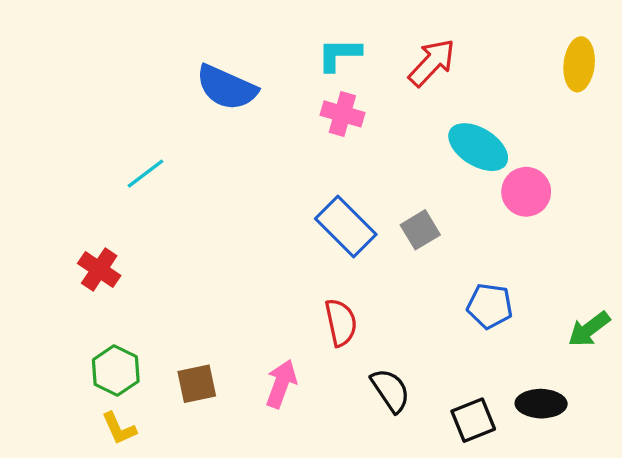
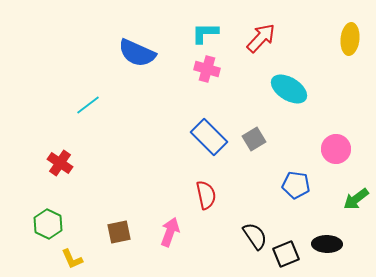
pink circle: (526, 192) -> (336, 149), moved
green hexagon: (116, 371) -> (48, 224), moved
black semicircle: (390, 390) -> (255, 236), moved

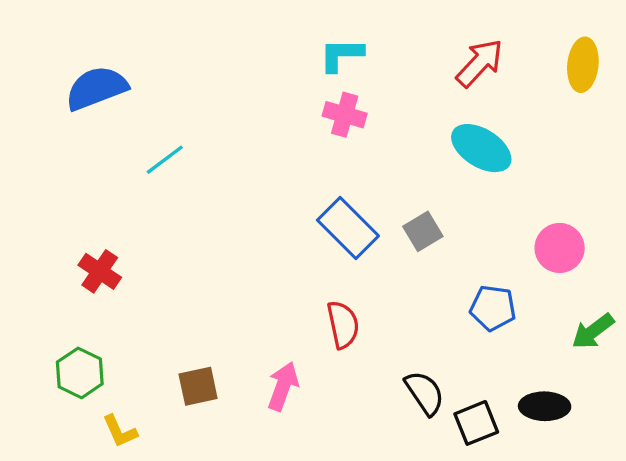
red arrow: (261, 38) -> (480, 63), moved
blue semicircle: (137, 53) -> (96, 88), moved, turned 135
cyan line: (88, 105) -> (165, 160), moved

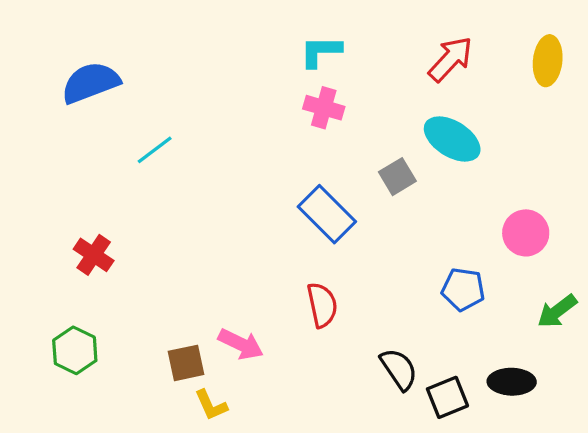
gray square: (423, 231) -> (397, 177), moved
pink arrow: (283, 386) -> (241, 344), moved, turned 96
yellow L-shape: (120, 431) -> (211, 405), moved

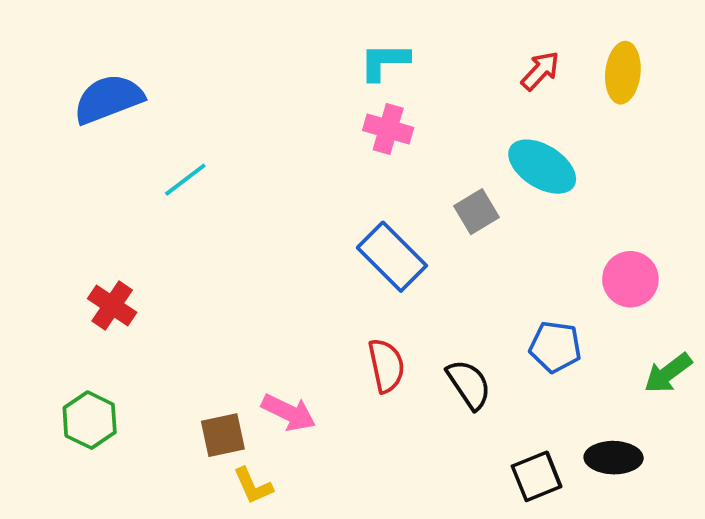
red arrow: (451, 59) -> (540, 71), size x0.7
yellow ellipse: (548, 61) -> (623, 73), moved
black semicircle: (399, 369) -> (469, 384), moved

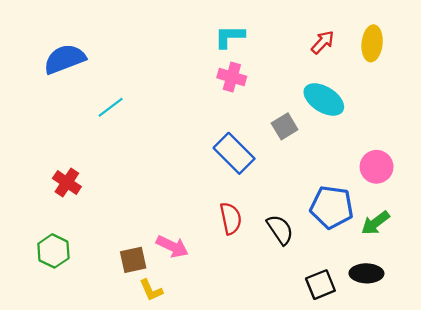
blue pentagon: (555, 347) -> (332, 207), size x1.4
green arrow: (668, 373) -> (375, 223), moved

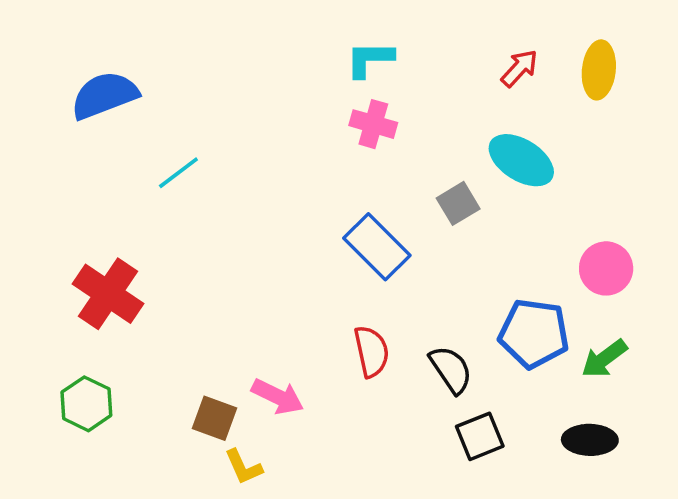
red cross: (67, 182) -> (108, 294), size x1.5
brown square: (133, 260) -> (214, 418), turned 32
black square: (320, 285) -> (480, 436), moved

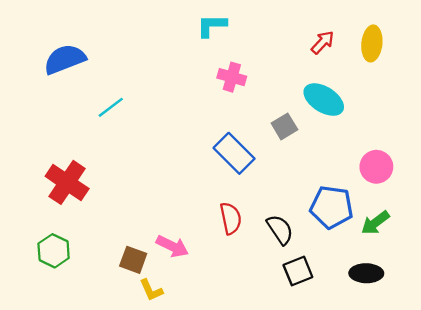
cyan L-shape: (370, 59) -> (212, 26), moved

